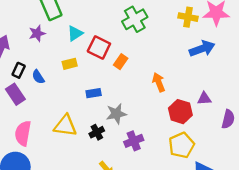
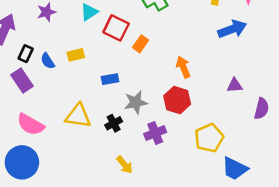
yellow rectangle: (70, 64) -> (76, 55), moved
red hexagon: (180, 112) -> (177, 100), moved
pink semicircle: (23, 133) -> (31, 124), turned -70

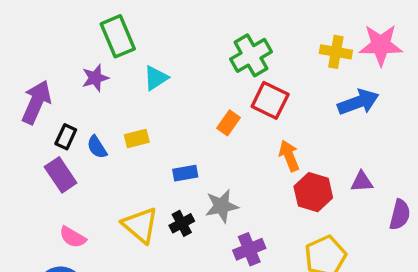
red square: (116, 28) -> (270, 100), moved
red hexagon: (177, 100) -> (313, 192), moved
yellow triangle: (78, 116) -> (140, 225), turned 32
black cross: (114, 123) -> (182, 223), moved
pink semicircle: (31, 124) -> (73, 237), size x0.7

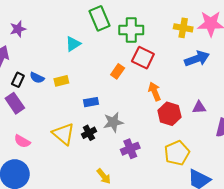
green rectangle: (118, 36) -> (100, 18), moved
green cross: (251, 55) -> (131, 30), turned 30
purple star: (95, 78) -> (18, 29), moved
blue semicircle: (97, 147) -> (37, 78), moved, turned -32

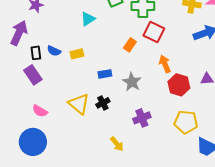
black rectangle: (18, 80) -> (36, 53), turned -32
gray star: (113, 122) -> (132, 82), moved, turned -30
yellow pentagon: (177, 153) -> (186, 122), turned 30

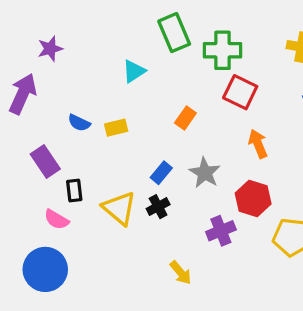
orange rectangle: (130, 45) -> (185, 118), moved
black rectangle: (36, 53) -> (74, 190), moved
blue rectangle: (105, 74) -> (161, 173), moved, turned -40
red hexagon: (179, 85) -> (253, 199), moved

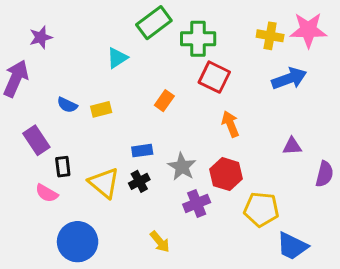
green rectangle: (174, 33) -> (154, 23), turned 76
blue rectangle: (161, 173) -> (142, 151), turned 42
gray star: (205, 173) -> (182, 167), moved
blue circle: (45, 269) -> (78, 242), moved

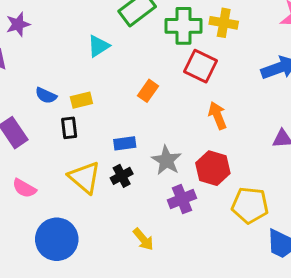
yellow cross: (270, 36) -> (224, 23), moved
black rectangle: (63, 167) -> (69, 128), moved

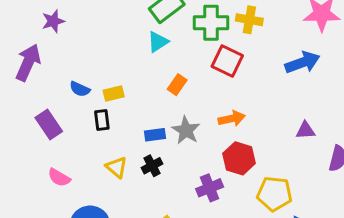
cyan triangle: (98, 46) -> (158, 42), moved
orange arrow: (218, 116) -> (232, 119), moved, turned 100
gray star: (166, 160) -> (186, 130), moved
yellow triangle: (85, 177) -> (117, 167), size x0.7

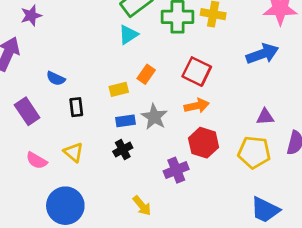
red square: (227, 61) -> (197, 72), moved
yellow rectangle: (114, 93) -> (119, 89), moved
yellow triangle: (117, 167) -> (74, 152), moved
yellow pentagon: (274, 194) -> (254, 152), moved

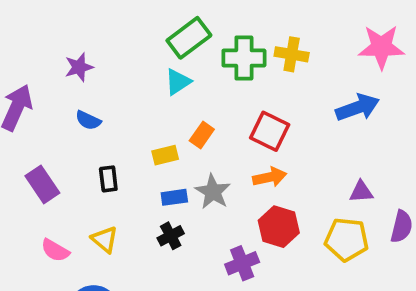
purple star: (31, 15) -> (79, 67), moved
blue semicircle: (56, 78) -> (88, 120), moved

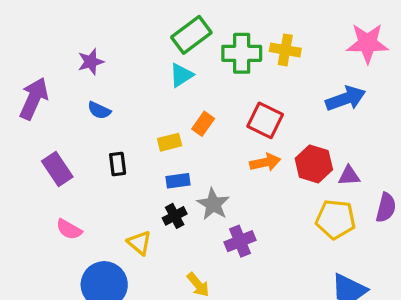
gray star: (213, 192) -> (213, 204), moved
red hexagon: (279, 227) -> (314, 164), moved
yellow triangle: (105, 239) -> (139, 243), moved

